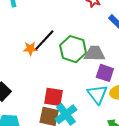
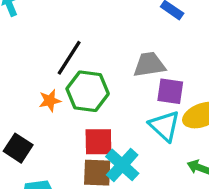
orange star: (30, 49) -> (50, 101), moved
green hexagon: (73, 49) -> (88, 91), moved

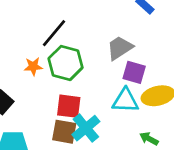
gray trapezoid: (149, 65) -> (120, 48), turned -32
cyan triangle: (165, 126) -> (125, 101), turned -48

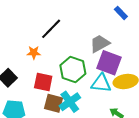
green hexagon: (66, 63) -> (73, 69), moved
purple square: (134, 72) -> (109, 63), size x1.4
red square: (69, 106) -> (43, 82), moved

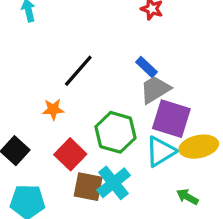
blue rectangle: (121, 13) -> (146, 67), moved
red square: (43, 82) -> (70, 154), turned 36
cyan triangle: (101, 83) -> (161, 151), turned -35

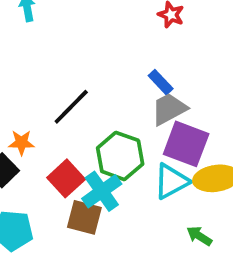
black line: (78, 71) -> (71, 107), moved
orange star: (53, 109) -> (21, 143), moved
cyan cross: (114, 183) -> (102, 191), moved

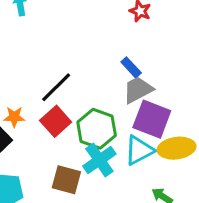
red square: (66, 178) -> (56, 121), moved
cyan cross: (102, 191) -> (99, 160), moved

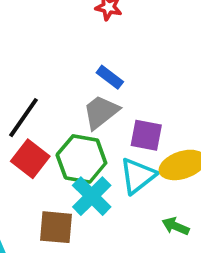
gray trapezoid: (138, 90) -> (101, 112), moved
purple square: (152, 119) -> (146, 135), size x0.7

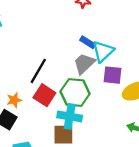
cyan triangle: (138, 176) -> (103, 51), moved
cyan cross: (92, 196) -> (70, 116), moved, turned -30

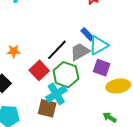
black line: (38, 71) -> (57, 50), moved
orange star: (14, 100) -> (14, 51), moved
cyan cross: (70, 116) -> (56, 94), turned 35

